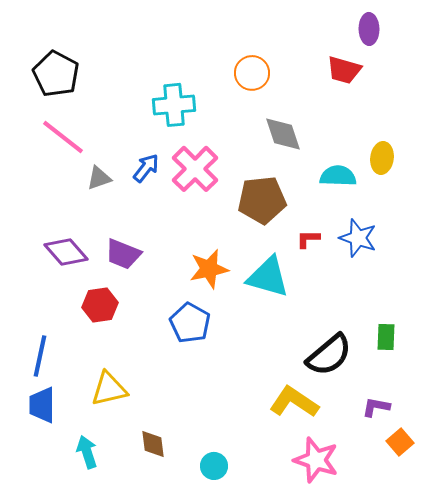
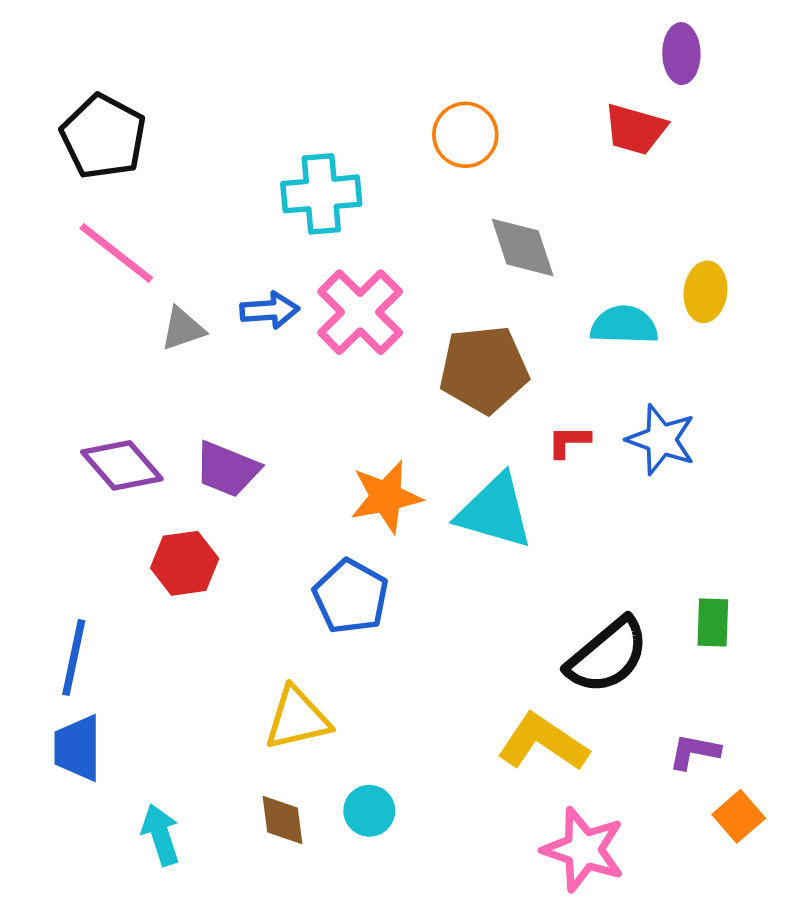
blue arrow: (146, 168) -> (270, 310), turned 48
yellow triangle: (109, 389) -> (297, 718), moved
cyan circle: (214, 466) -> (369, 811), moved

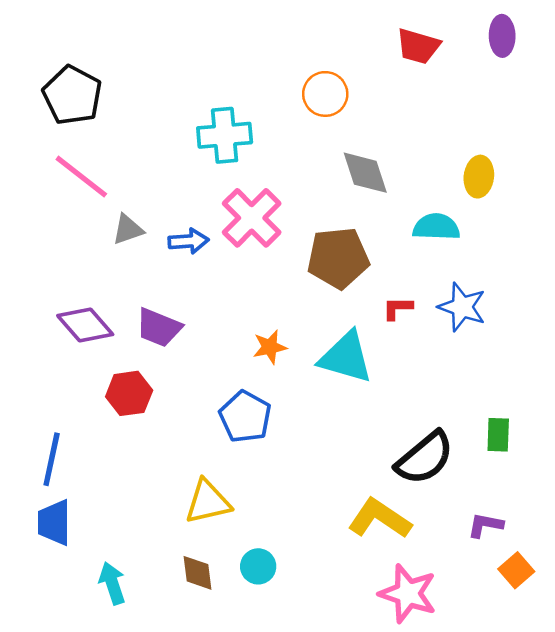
purple ellipse: (681, 54) -> (502, 36), moved
red trapezoid: (635, 129) -> (418, 46), moved
yellow ellipse: (705, 292) -> (479, 177), moved
blue arrow: (270, 310) -> (188, 241), moved
orange star: (386, 497) -> (270, 347), size x0.7

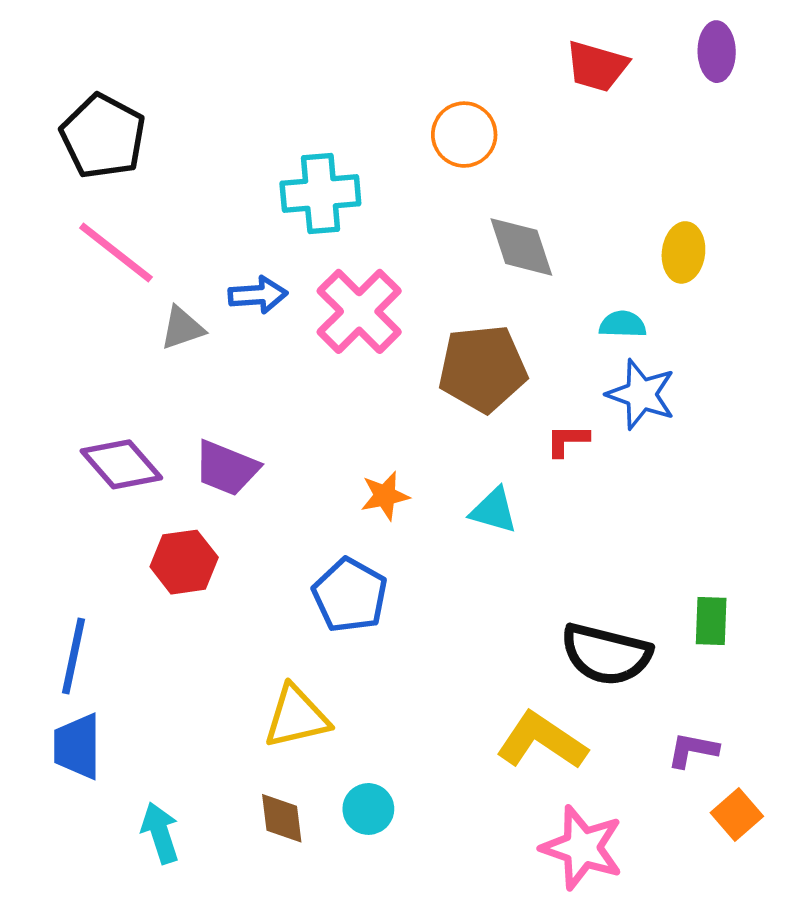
cyan semicircle: (436, 227) -> (623, 324), size x0.7
blue arrow: (188, 241) -> (258, 295), moved
blue star: (462, 307) -> (641, 394), moved
cyan triangle: (346, 357) -> (494, 510), size x0.6
black semicircle: (425, 458) -> (606, 654), turned 54

